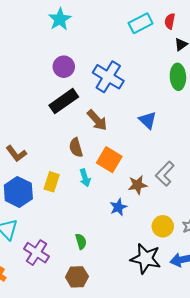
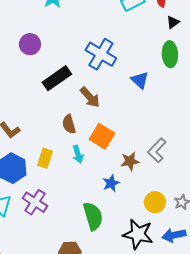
purple circle: (64, 67) -> (30, 44), moved
blue triangle: (148, 120) -> (140, 80), moved
green semicircle: (81, 241) -> (93, 216), moved, size x1.8
purple cross: (36, 253) -> (35, 202), moved

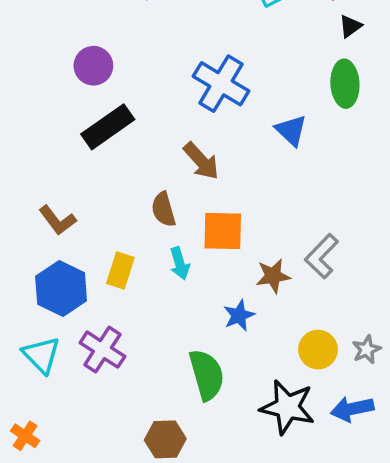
black rectangle: (57, 78) -> (108, 127), moved
orange square: (102, 136) -> (223, 231), turned -30

